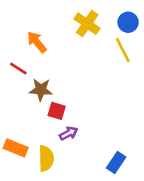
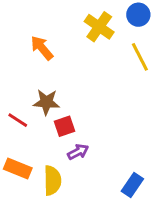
blue circle: (128, 22) -> (138, 15), moved
red line: (18, 69) -> (18, 120), moved
red square: (57, 111) -> (64, 126), turned -36

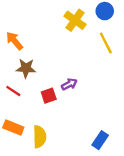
orange arrow: (42, 48) -> (14, 41), moved
brown star: (46, 102) -> (26, 68), moved
purple arrow: (78, 152) -> (69, 84), moved

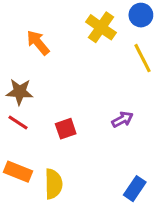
orange arrow: (14, 41) -> (38, 43), moved
brown star: (26, 68) -> (20, 92), moved
purple arrow: (69, 84) -> (122, 119), moved

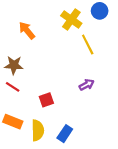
yellow line: (142, 58) -> (88, 45), moved
red square: (66, 129) -> (46, 100), moved
blue rectangle: (135, 189) -> (65, 134), moved

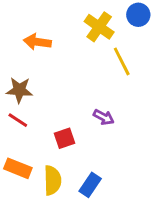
orange arrow: (27, 30) -> (37, 42), turned -42
purple arrow: (87, 85) -> (104, 117), moved, turned 56

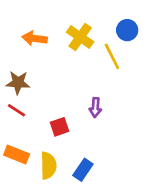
blue circle: (138, 15) -> (127, 30), moved
yellow cross: (99, 27) -> (80, 37), moved
purple arrow: (104, 117) -> (95, 107), turned 66

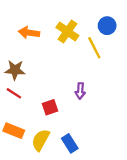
yellow semicircle: (48, 166) -> (41, 140), turned -150
blue rectangle: (83, 170) -> (70, 143), turned -66

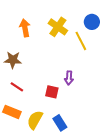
orange arrow: (29, 33) -> (25, 28), turned 72
red line: (14, 93) -> (17, 87), moved
red square: (50, 107) -> (52, 92), moved, turned 32

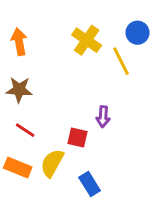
orange arrow: (25, 28) -> (19, 42), moved
yellow semicircle: (35, 120) -> (52, 163), moved

